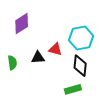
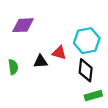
purple diamond: (22, 24) -> (23, 25), turned 30
green rectangle: (73, 89) -> (93, 96), moved

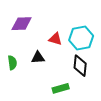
red triangle: (59, 53) -> (55, 39), moved
green rectangle: (93, 96) -> (61, 88), moved

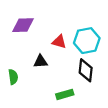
green semicircle: (12, 63) -> (13, 77), moved

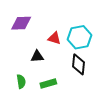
green semicircle: (13, 77) -> (21, 82), moved
green rectangle: (65, 94) -> (48, 84), moved

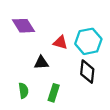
purple diamond: (21, 23) -> (23, 26), turned 60
green rectangle: (48, 84) -> (54, 93), turned -56

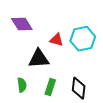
black triangle: (41, 63) -> (39, 59), size x1.5
black diamond: (87, 72) -> (79, 88), moved

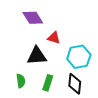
purple diamond: (22, 24) -> (33, 18), moved
cyan hexagon: (83, 39) -> (79, 57), moved

